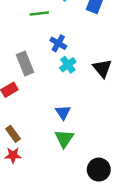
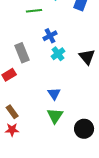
blue cross: (58, 43) -> (50, 36), turned 32
black circle: (99, 170) -> (84, 129), moved

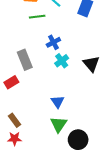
black circle: (84, 129) -> (78, 140), moved

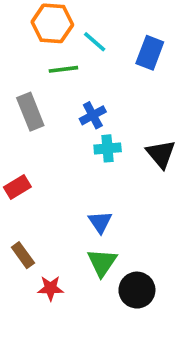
gray rectangle: (25, 60) -> (30, 112), moved
cyan cross: (62, 61) -> (108, 148), turned 32
red star: (15, 139) -> (51, 288), moved

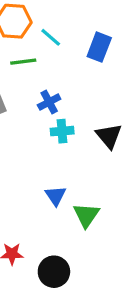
green triangle: (102, 262) -> (86, 215), moved
black circle: (137, 290) -> (54, 272), moved

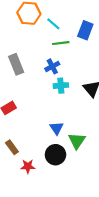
green line: (23, 62) -> (61, 43), moved
black circle: (54, 272) -> (55, 155), moved

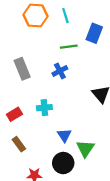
cyan line: (53, 24) -> (65, 16), moved, turned 32
cyan cross: (61, 86) -> (44, 108), moved
brown rectangle: (12, 147) -> (19, 144), moved

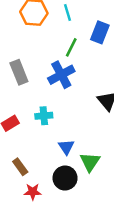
green line: (69, 47) -> (71, 47), turned -56
blue cross: (60, 71) -> (61, 75), size x1.5
brown rectangle: (19, 144) -> (20, 167), moved

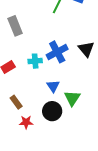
blue cross: (61, 75) -> (57, 52), moved

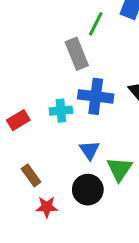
gray rectangle: (15, 26) -> (77, 54), moved
blue cross: (57, 52) -> (96, 96), turned 35

